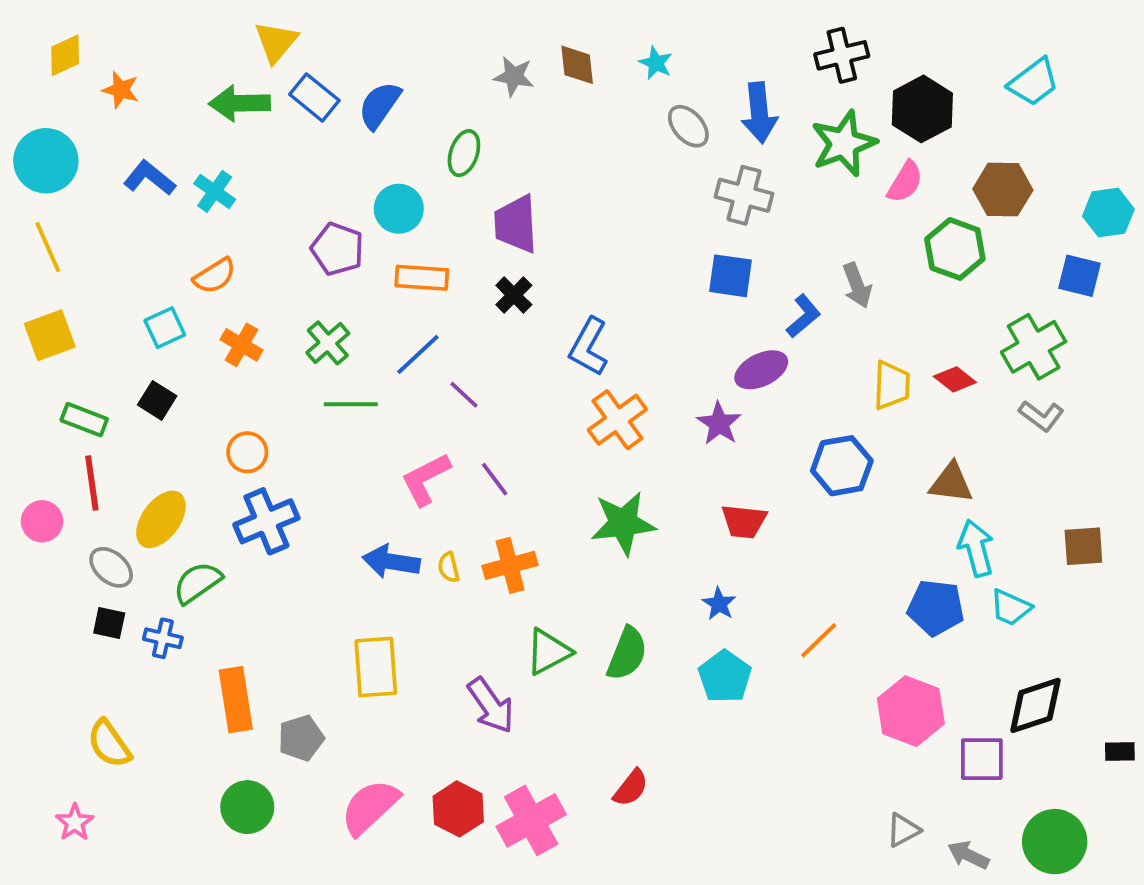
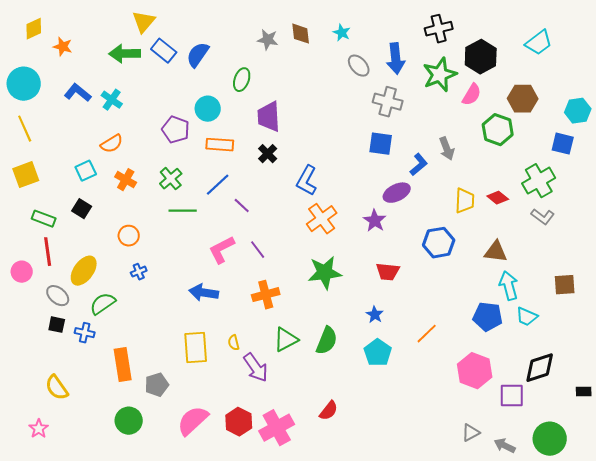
blue cross: (266, 521) -> (139, 272), size x0.5
yellow semicircle: (449, 567) -> (234, 343), moved

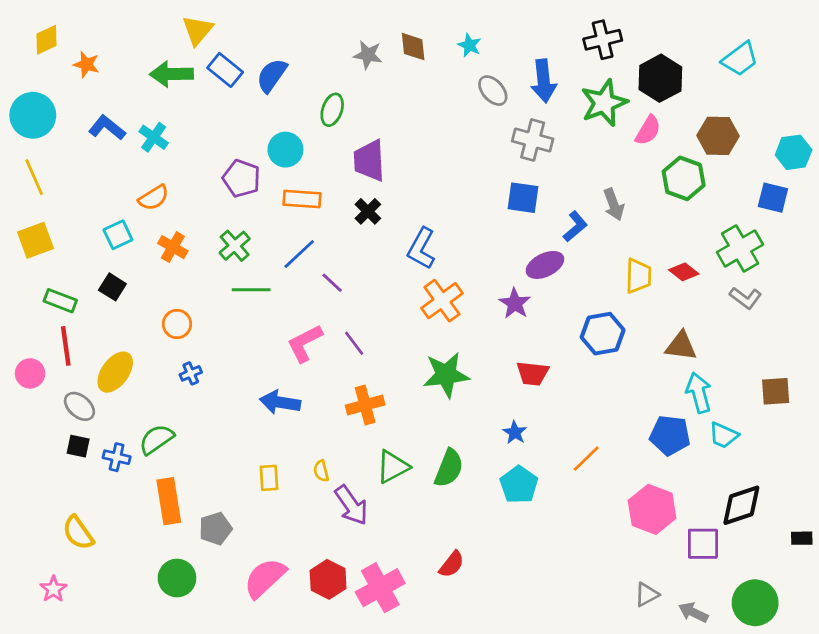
green semicircle: (103, 304) -> (156, 439), moved
yellow rectangle: (196, 348) -> (269, 478), size x0.6

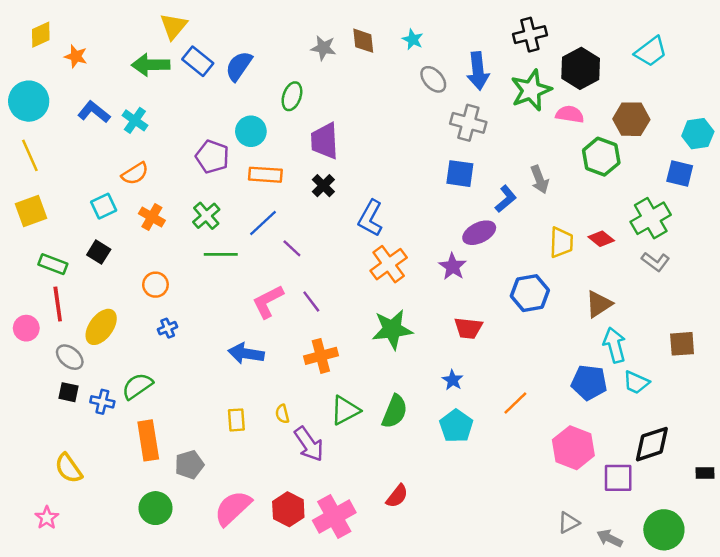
pink semicircle: (648, 130) -> (570, 114), turned -112
brown triangle: (681, 346) -> (599, 304), turned -40

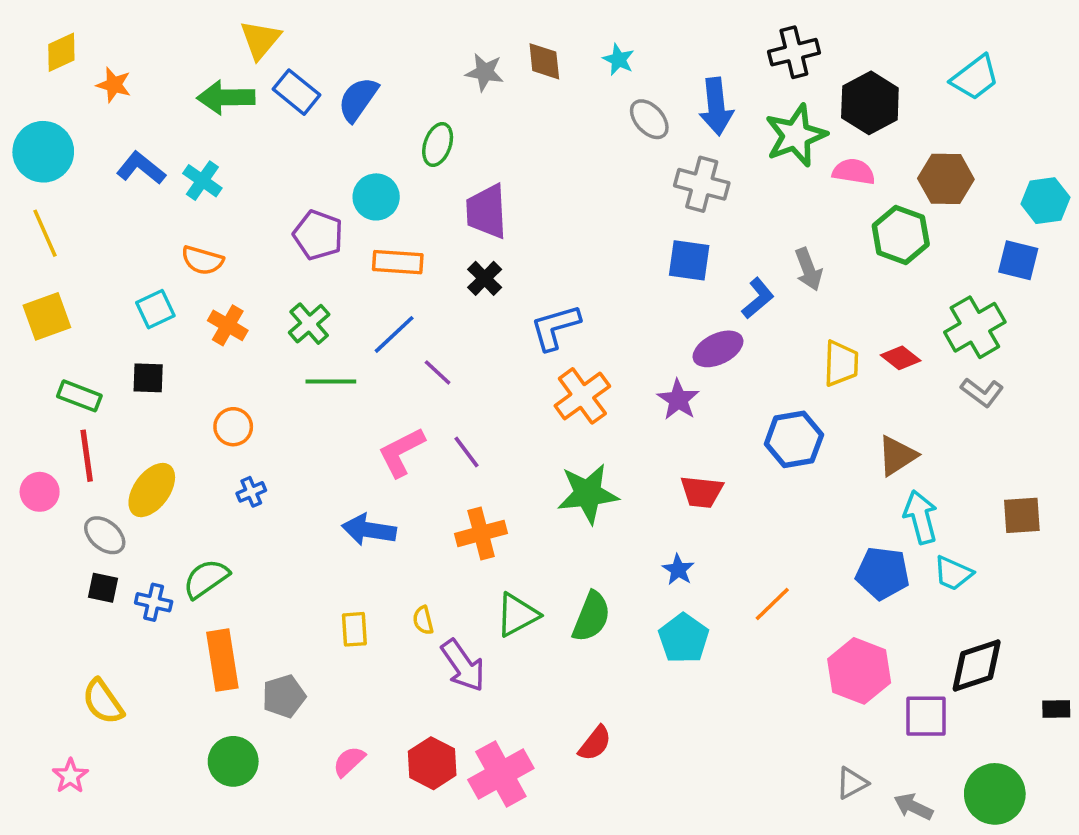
orange semicircle: (135, 174) -> (202, 260), turned 48
blue L-shape: (370, 218) -> (555, 327), turned 45
black square: (99, 252) -> (148, 378), turned -30
pink semicircle: (233, 508) -> (349, 761), size x0.6

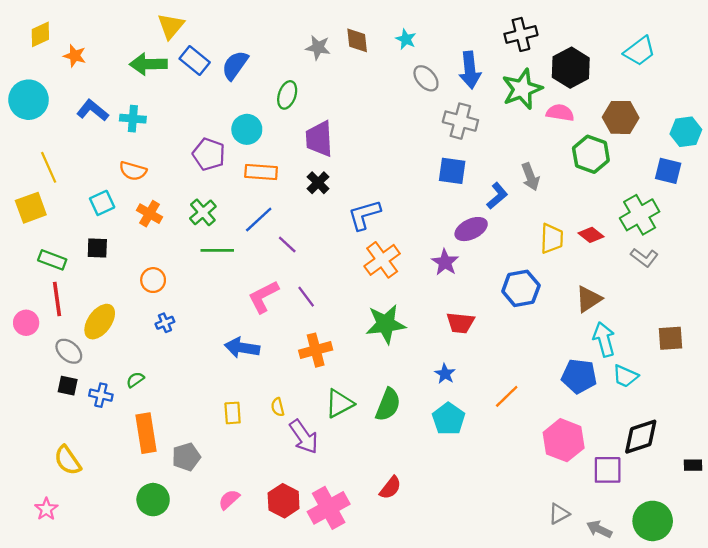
cyan cross: (202, 181) -> (133, 119), turned -30
yellow line: (45, 233) -> (49, 167), moved
green semicircle: (206, 579) -> (135, 380), size x0.6

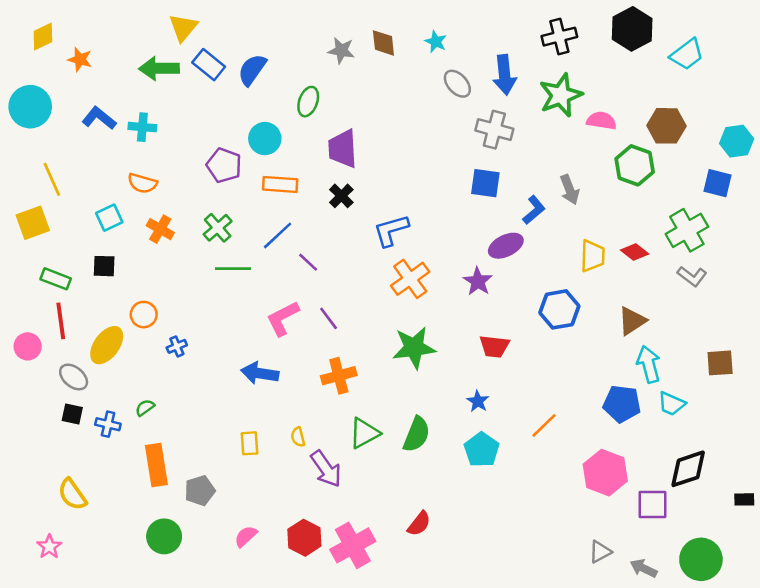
black hexagon: (571, 68) -> (632, 29), moved
orange circle: (153, 280) -> (144, 315), moved

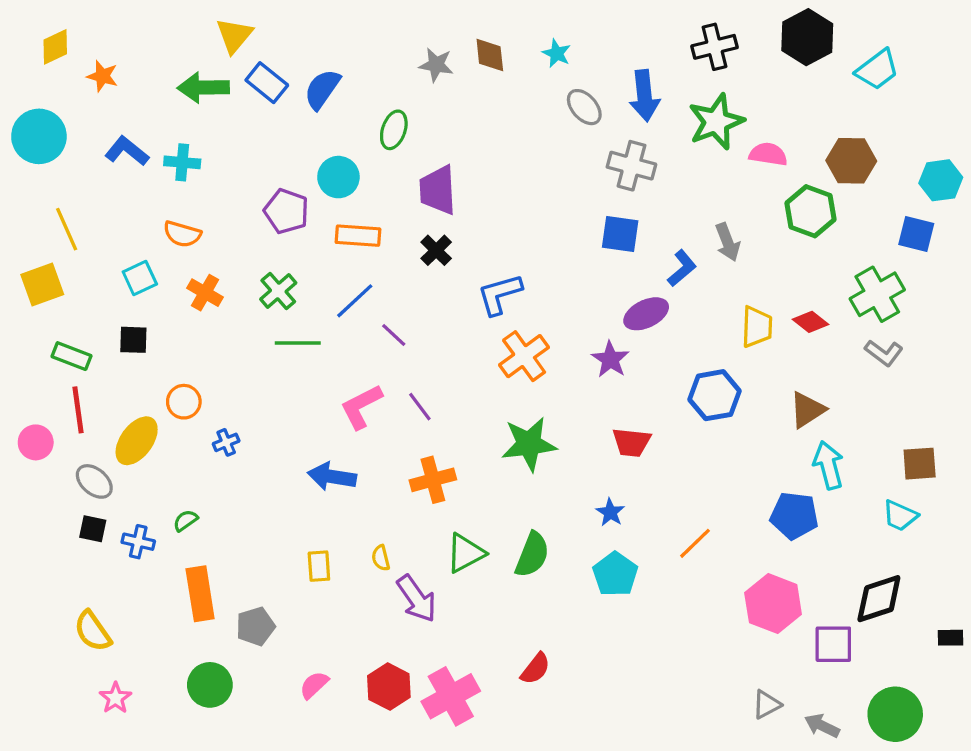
cyan trapezoid: (672, 404) -> (900, 516), moved
pink star: (49, 547) -> (115, 698), moved

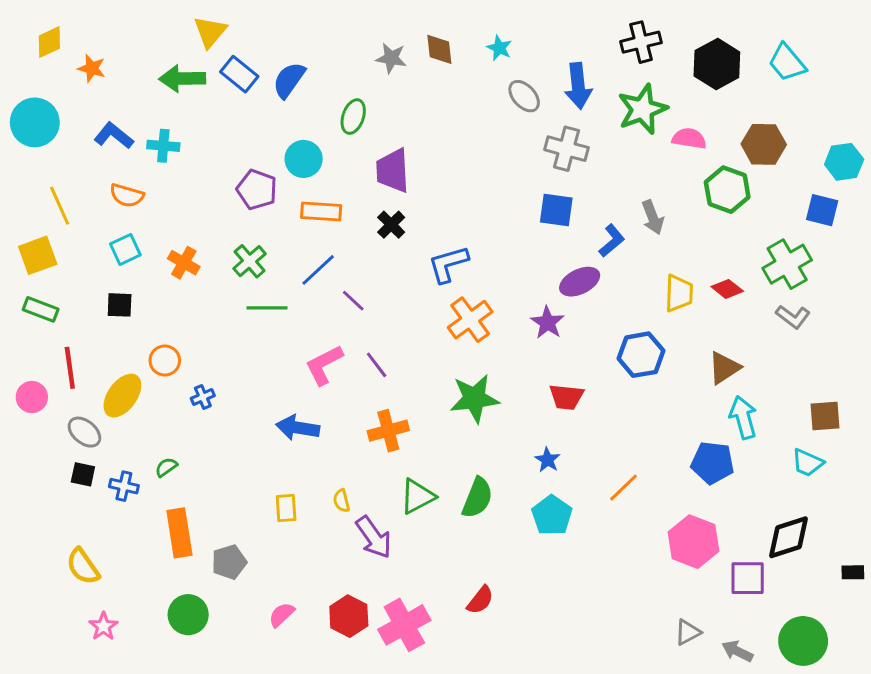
black hexagon: (807, 37) -> (717, 64), moved
cyan trapezoid: (877, 70) -> (787, 63), turned 87
orange semicircle: (182, 234) -> (127, 195), moved
green rectangle: (72, 356) -> (41, 309), moved

